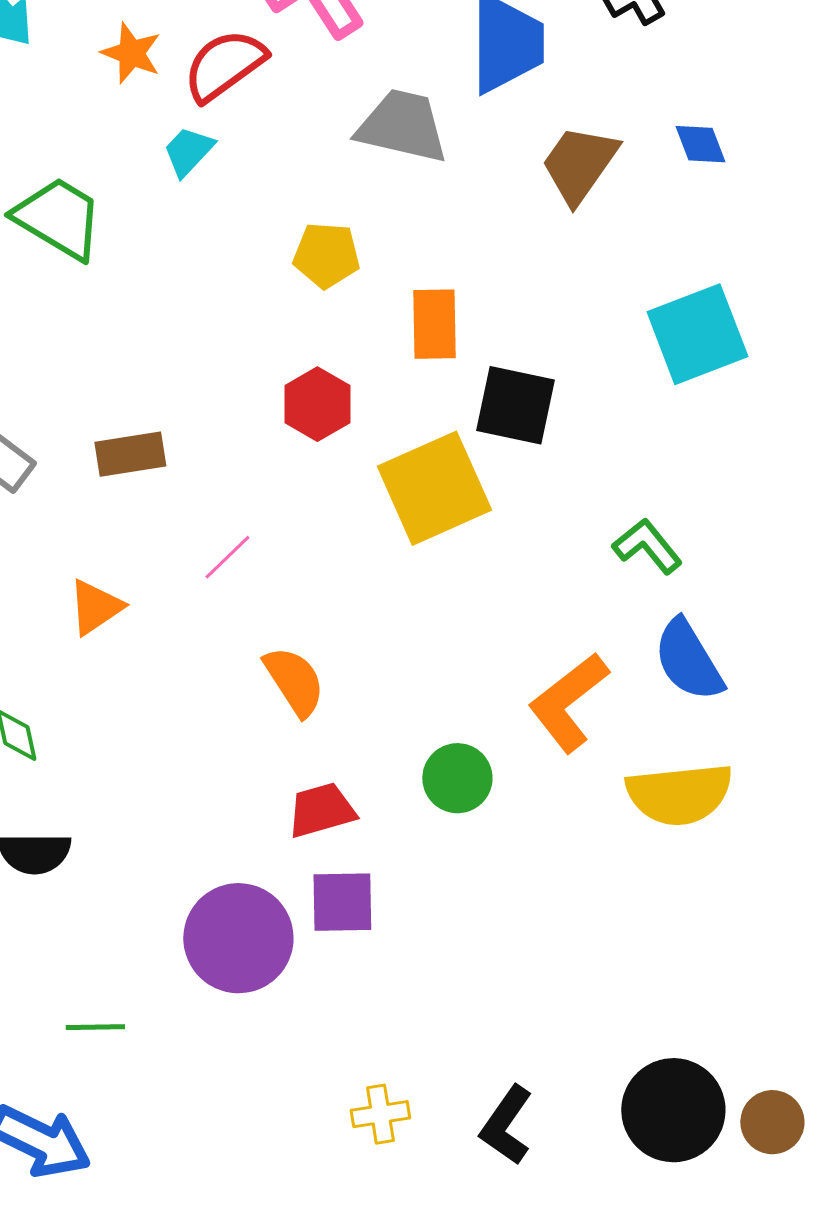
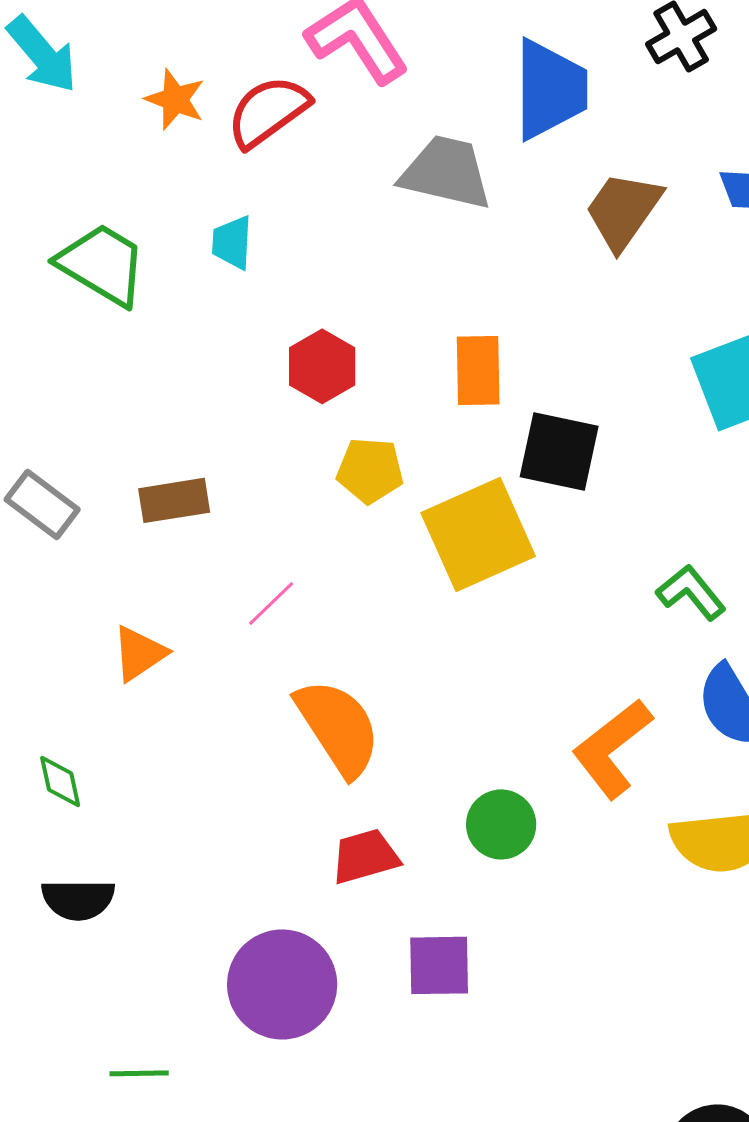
cyan trapezoid: (188, 151) -> (232, 242), moved, turned -40
yellow pentagon: (326, 255) -> (370, 470), moved
red hexagon: (317, 404) -> (322, 366), moved
orange semicircle: (294, 681) -> (338, 727), size x1.4
purple square: (342, 902) -> (439, 965), moved

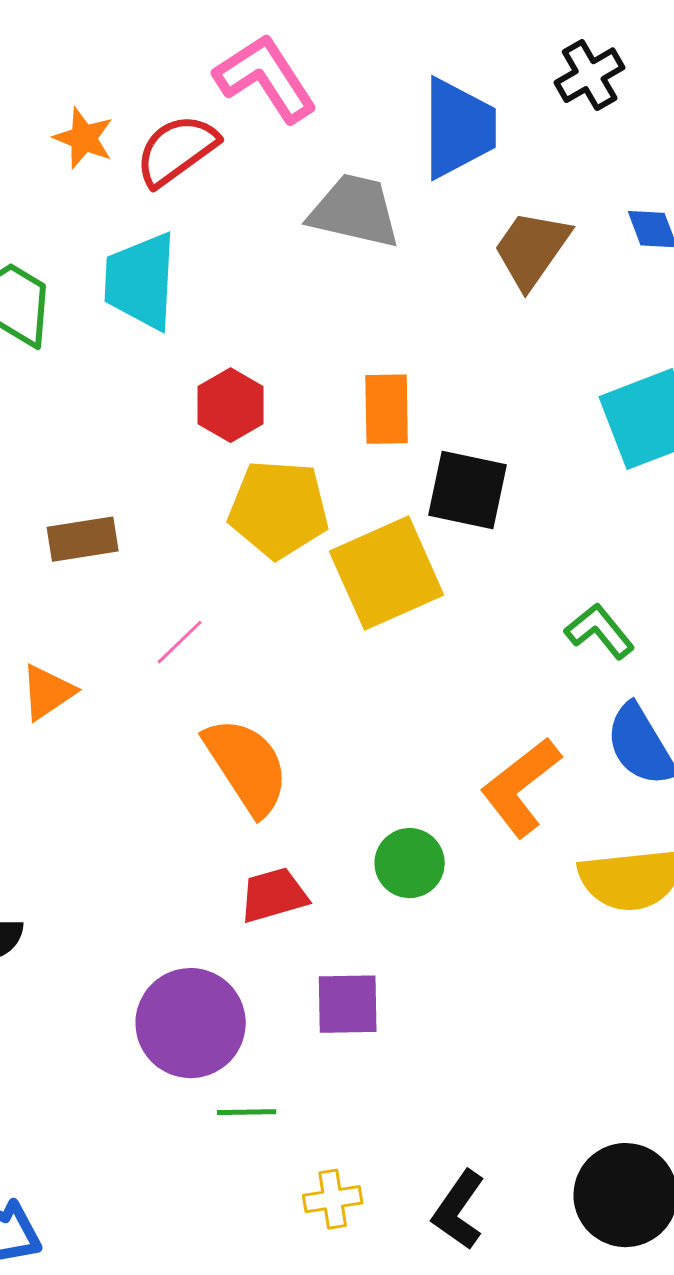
cyan trapezoid: (232, 242) -> (141, 281), size x1.8
yellow pentagon: (370, 470) -> (279, 509), size x1.5
green line: (139, 1073) -> (247, 1112), moved

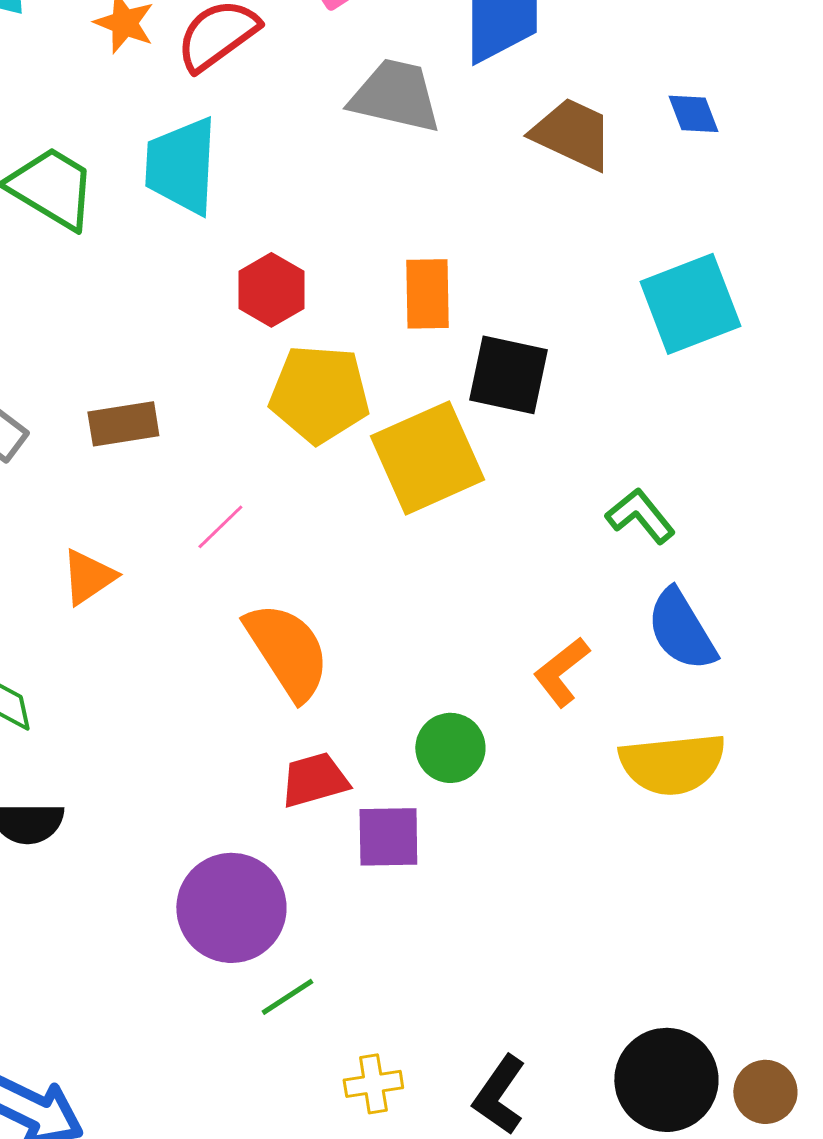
brown trapezoid: (532, 249) -> (572, 134), turned 80
orange L-shape: (521, 787) -> (561, 672), size x0.7
purple square: (348, 1004) -> (388, 837), moved
green line: (247, 1112) -> (287, 997), turned -32

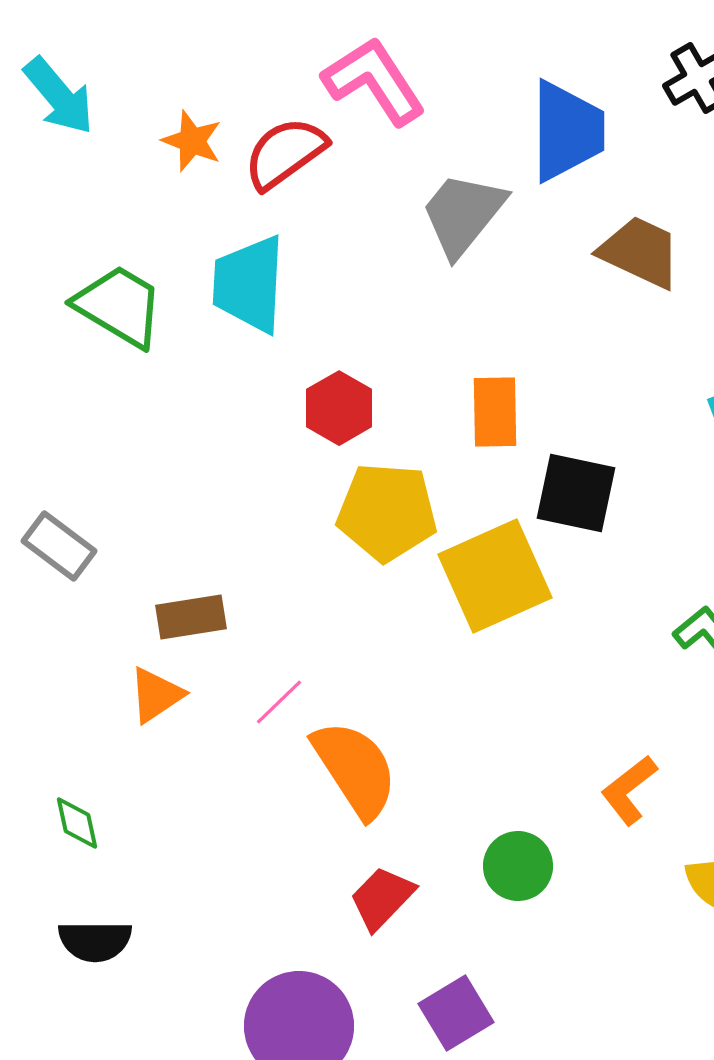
gray trapezoid: (395, 96) -> (463, 214), turned -64
brown rectangle: (123, 424) -> (191, 617), moved
pink line: (220, 527) -> (279, 702), moved
red trapezoid: (314, 780) -> (382, 898), turned -30
purple square: (388, 837) -> (456, 1013), moved, turned -30

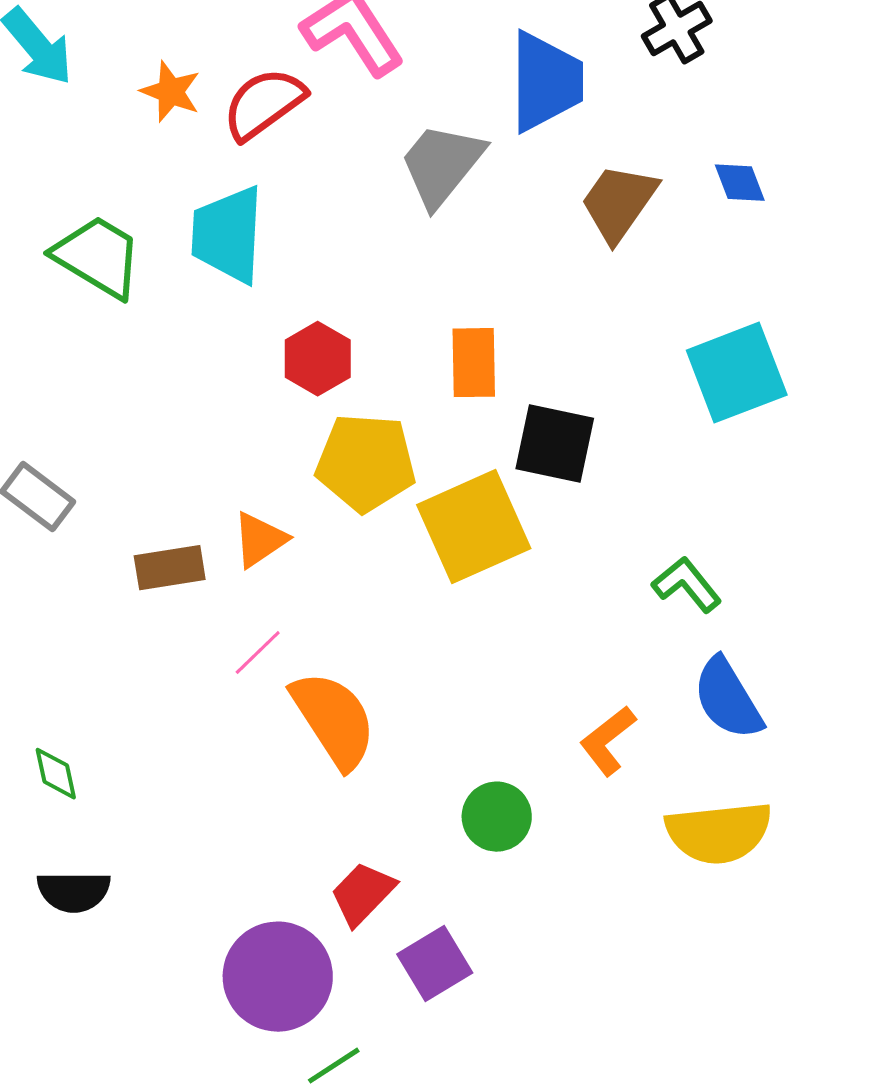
brown trapezoid: (640, 252) -> (619, 203), turned -80
orange triangle: (156, 695) -> (260, 540), moved
red trapezoid: (382, 898) -> (363, 894), moved

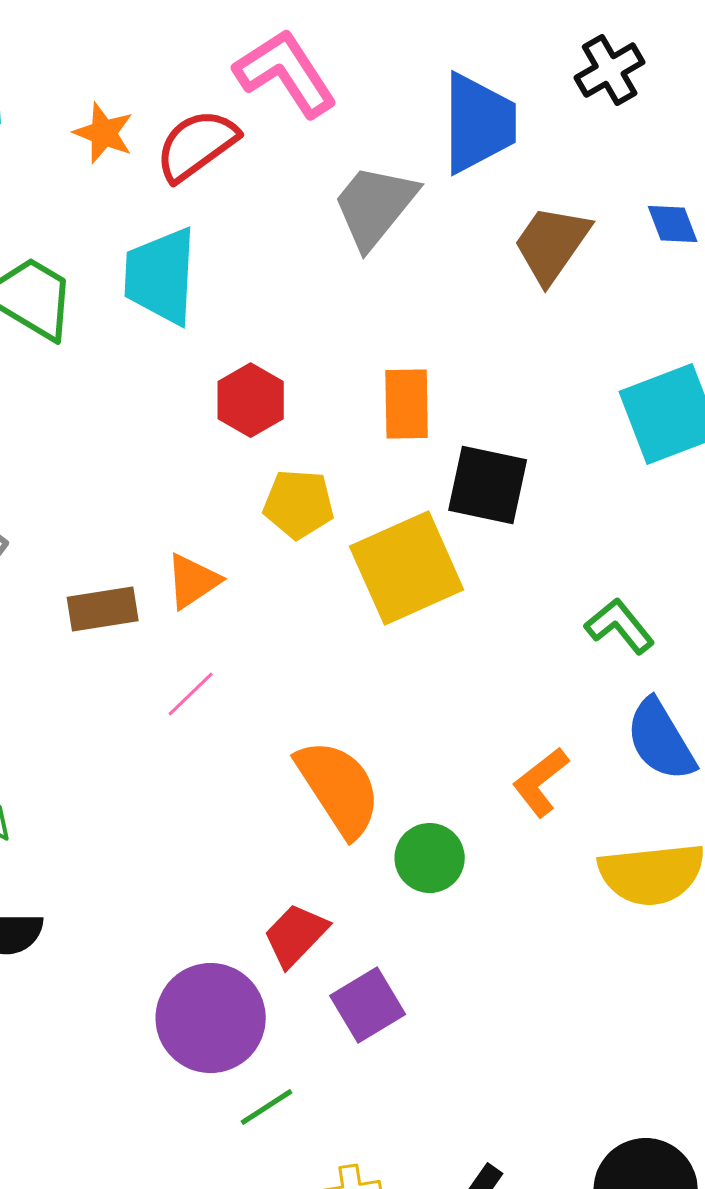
yellow pentagon: (366, 463) -> (299, 504), size x0.7
orange semicircle: (334, 720) -> (339, 788), moved

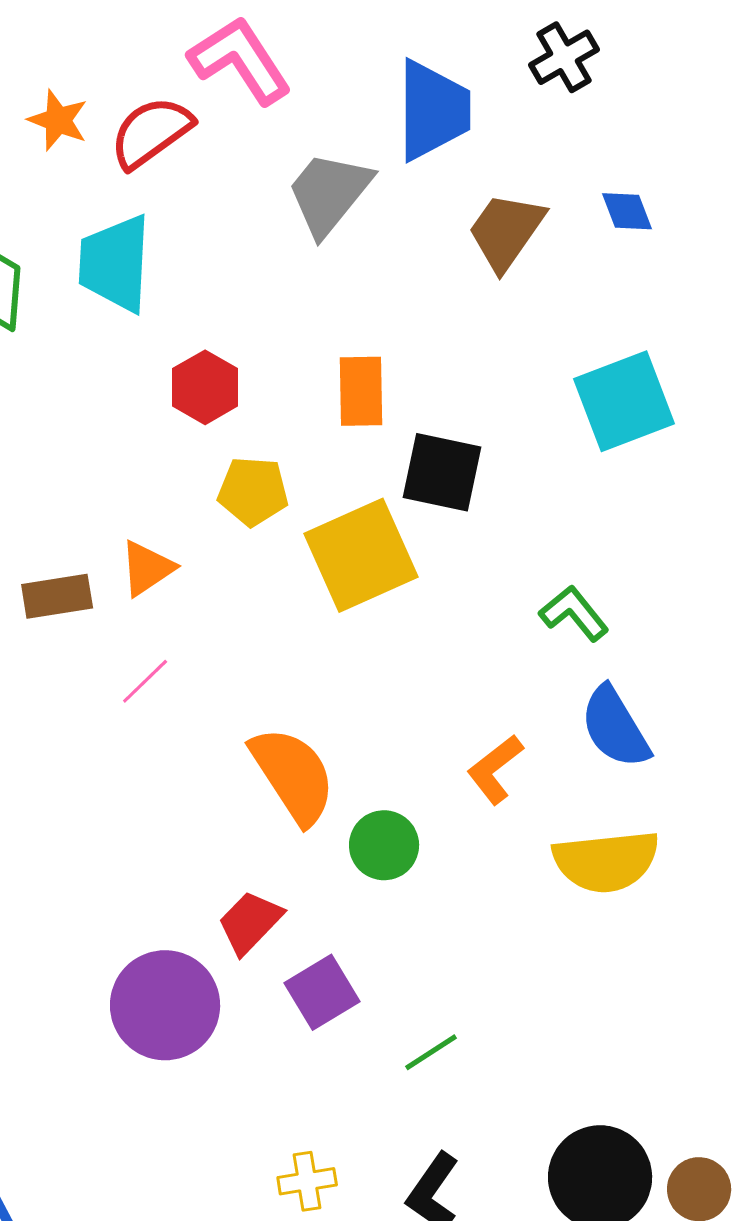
green line: (267, 1107) -> (431, 1052), moved

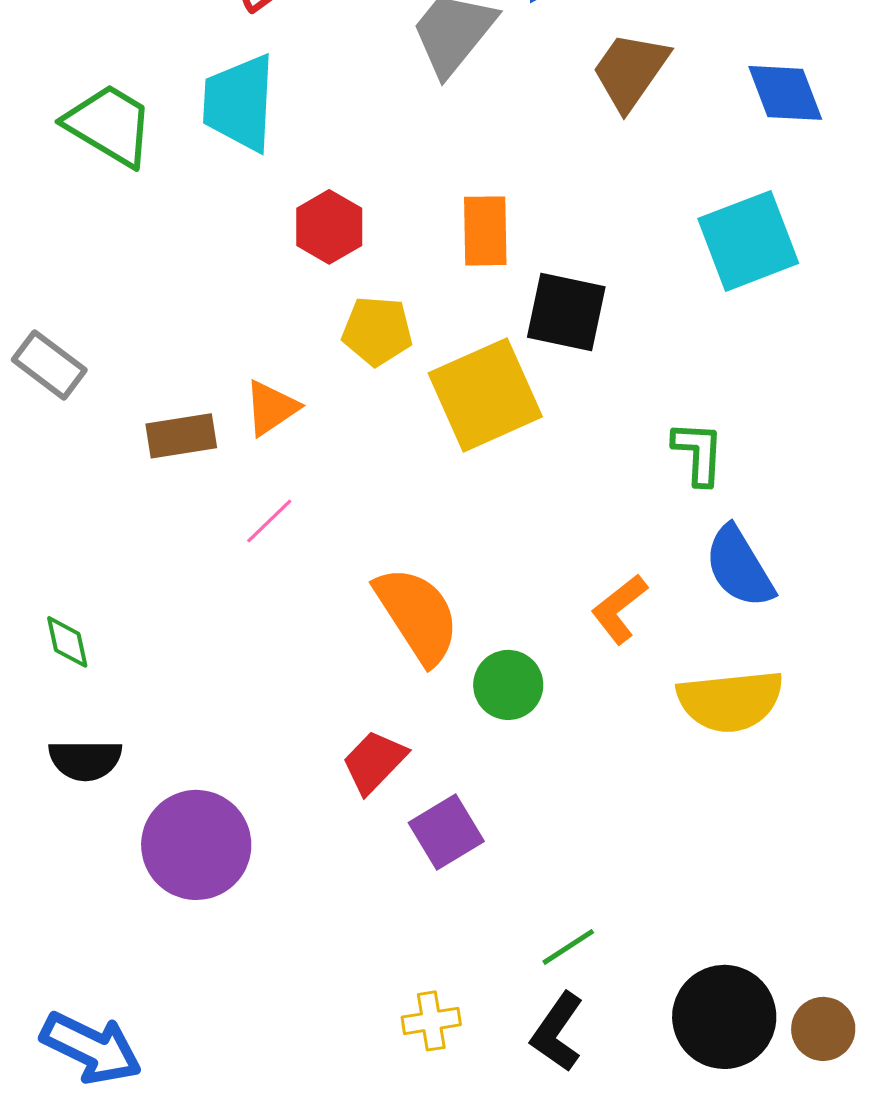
blue diamond: (627, 211) -> (785, 93), moved, size x1.5
green L-shape: (574, 613) -> (698, 453), turned 42
purple circle: (165, 1005) -> (196, 845), moved
green line: (431, 1052) -> (568, 947), moved

